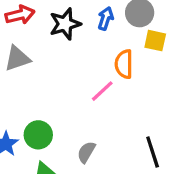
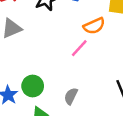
orange semicircle: (124, 64) -> (94, 26), turned -110

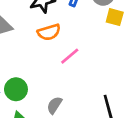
orange semicircle: (94, 26) -> (49, 32), moved

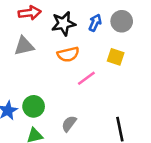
yellow square: (115, 17) -> (116, 57), moved

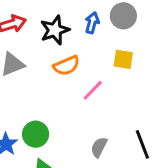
gray semicircle: (69, 124) -> (99, 147), moved

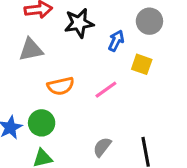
blue arrow: (92, 23) -> (116, 41), moved
orange semicircle: (66, 66) -> (61, 86), moved

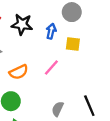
black star: (79, 23) -> (22, 24), turned 30

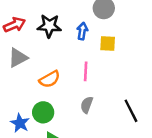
pink line: (51, 67) -> (86, 71), turned -35
gray semicircle: (58, 109) -> (87, 105), moved

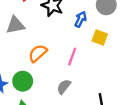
orange semicircle: (50, 79) -> (38, 53), turned 150

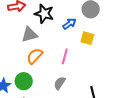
blue arrow: (81, 19) -> (69, 24), turned 32
gray triangle: (15, 25) -> (29, 35), moved

